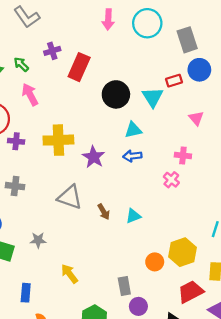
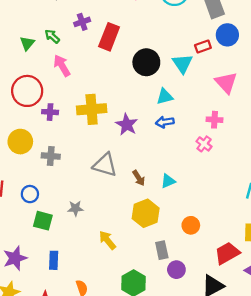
pink triangle: (196, 118) -> (226, 83), size x1.5
yellow hexagon: (182, 252) -> (146, 213), moved
blue rectangle: (26, 293) -> (54, 260), moved

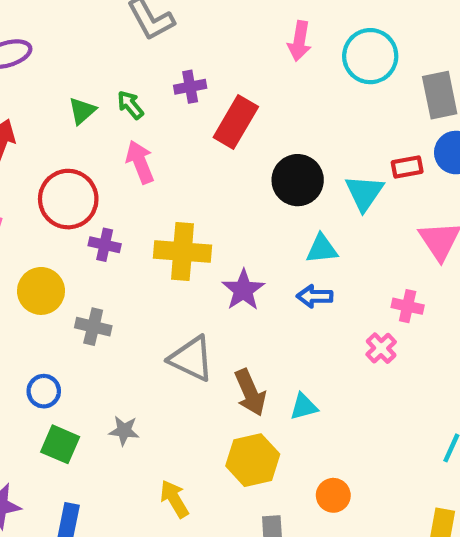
brown arrow: (139, 178) -> (250, 393), size x1.5

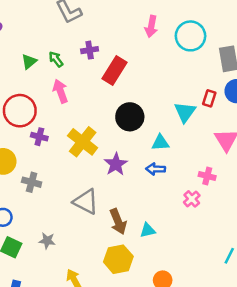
red rectangle: (407, 167) -> (209, 98), turned -63
black circle: (298, 180) -> (130, 117), moved
yellow cross: (182, 252) -> (83, 142), turned 32

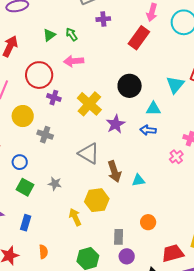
purple cross: (90, 50) -> (103, 19), moved
red rectangle: (114, 70) -> (139, 38), moved
pink arrow: (60, 91) -> (74, 61), turned -78
yellow hexagon: (118, 259) -> (97, 200), moved

